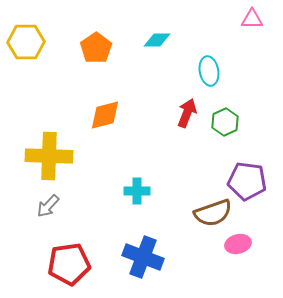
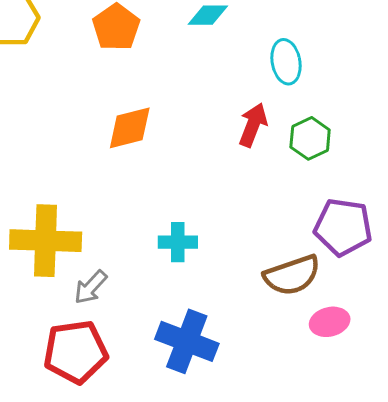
yellow cross: (49, 156) -> (46, 241), moved
gray arrow: (48, 206) -> (91, 287), moved

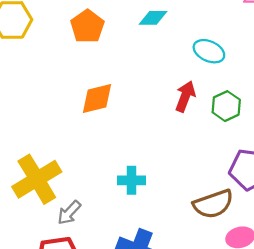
cyan ellipse: (286, 62) -> (209, 51), turned -56
yellow cross: (46, 241) -> (37, 179), turned -33

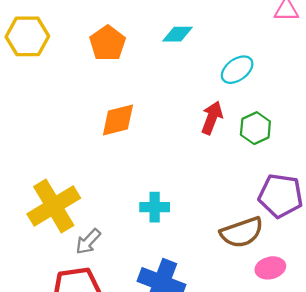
cyan ellipse: (209, 51) -> (237, 70), turned -60

